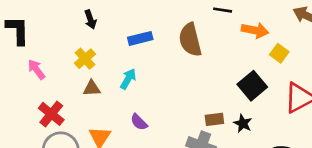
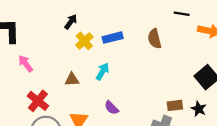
black arrow: (90, 20) -> (71, 22), turned -126
brown semicircle: (190, 40) -> (155, 39), size x0.7
yellow cross: (85, 59) -> (84, 41), moved

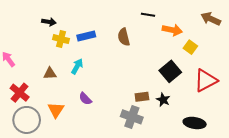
black arrow: (71, 22) -> (49, 22), turned 64
yellow cross: (84, 41) -> (61, 39), turned -35

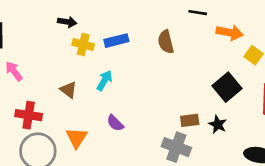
brown triangle: (50, 73) -> (69, 90), turned 40
red cross: (20, 93) -> (29, 115), turned -30

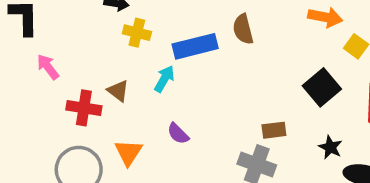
blue rectangle: (116, 41) -> (195, 46), moved, size x1.4
red cross: (29, 115) -> (84, 108), moved
black star: (218, 124) -> (330, 147), moved

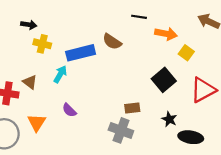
brown semicircle: (243, 29) -> (112, 42), turned -42

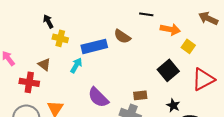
black arrow: (29, 25) -> (48, 21), turned -128
brown triangle: (30, 82) -> (44, 64), moved
purple semicircle: (69, 110) -> (98, 97), moved, size x1.6

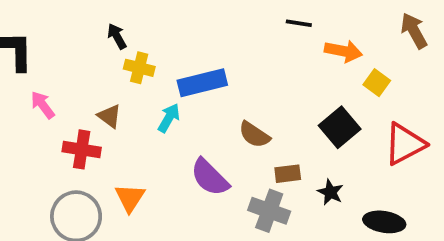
brown arrow: (208, 18) -> (414, 31), turned 36
brown semicircle: (122, 36) -> (254, 135), moved
black star: (173, 105) -> (330, 192), moved

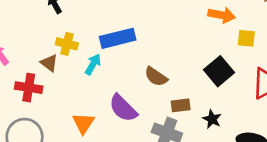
yellow cross: (139, 68) -> (67, 44), moved
yellow square: (377, 83) -> (246, 38), turned -30
orange triangle: (130, 198) -> (83, 123), moved

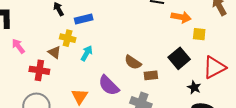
blue rectangle: (118, 38) -> (84, 19), moved, size x0.7
brown rectangle: (181, 105) -> (151, 75), moved
black star: (212, 119) -> (194, 87), moved

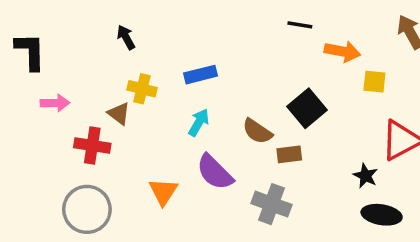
blue rectangle: (84, 19) -> (201, 75), moved
pink arrow: (18, 46) -> (55, 103), turned 126
cyan arrow: (87, 53) -> (199, 122), moved
black square: (179, 58) -> (307, 108), moved

